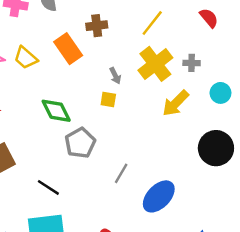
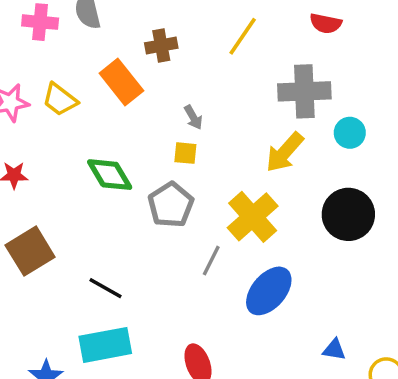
red semicircle: (209, 18) -> (326, 23), turned 145
gray cross: (192, 63) -> (304, 91), size x2.0
yellow cross: (155, 64) -> (253, 217), moved
gray pentagon: (80, 143) -> (171, 205), moved

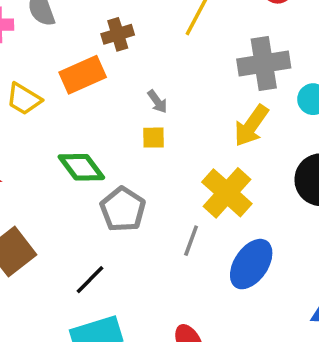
orange rectangle: (121, 82) -> (83, 75), turned -69
gray pentagon: (171, 205) -> (123, 209), moved
black line: (106, 288) -> (90, 280), turned -68

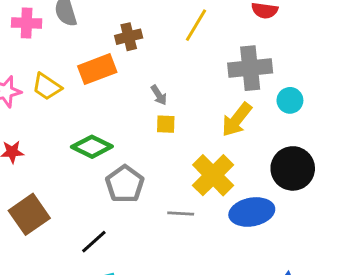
yellow square: (154, 138) -> (166, 124), moved
green diamond: (81, 167) -> (92, 147), turned -30
gray line: (191, 241) -> (181, 213), turned 70
blue ellipse: (251, 264) -> (252, 212), moved, turned 42

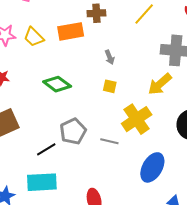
yellow square: (166, 124) -> (110, 86), moved
gray pentagon: (125, 184) -> (73, 131), moved
blue ellipse: (252, 212) -> (152, 167), moved, turned -60

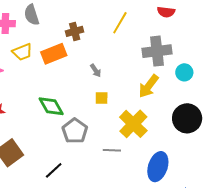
yellow trapezoid: (34, 37) -> (22, 52), moved, turned -55
green diamond: (57, 84) -> (51, 106), turned 36
gray pentagon: (73, 131) -> (75, 131), moved

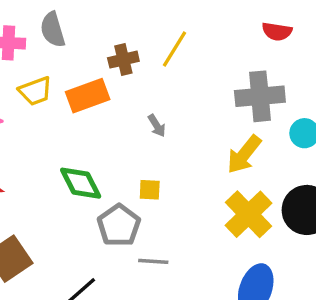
yellow line: (120, 23) -> (174, 49), moved
yellow square: (102, 98) -> (150, 190), moved
yellow cross: (133, 124) -> (249, 214), moved
gray line: (112, 150) -> (153, 261), moved

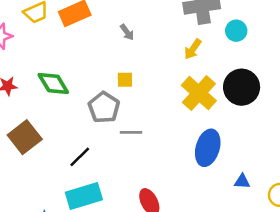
yellow arrow: (244, 154) -> (193, 49), size x0.7
green diamond: (81, 183) -> (53, 83), moved

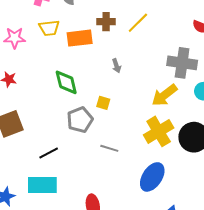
yellow arrow: (193, 49) -> (164, 95), size x1.5
green diamond: (53, 83) -> (66, 82), moved
gray line: (131, 132) -> (109, 148), moved

